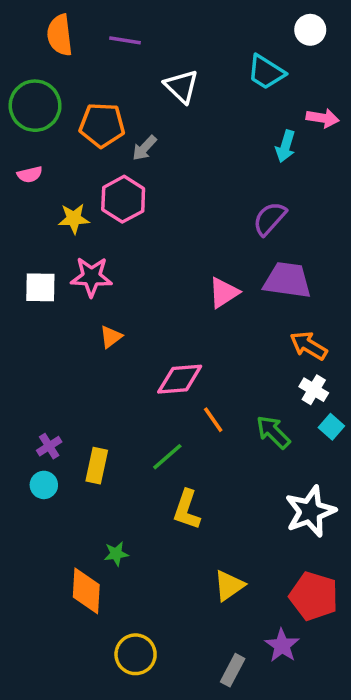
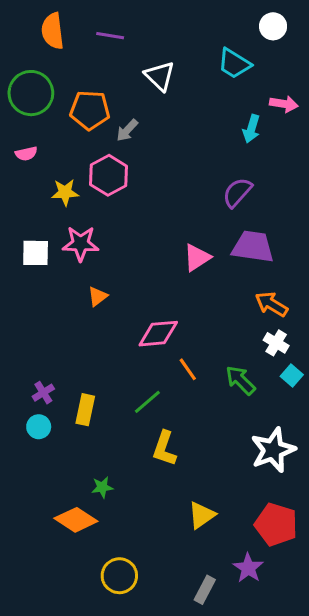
orange diamond: (86, 591) -> (76, 520), turned -60

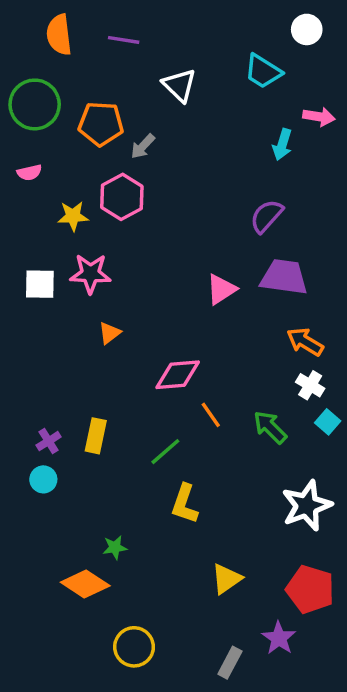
yellow rectangle: (85, 410) -> (96, 436), moved

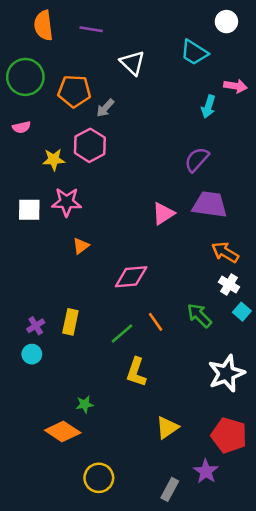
orange line: (211, 415) -> (156, 322), moved

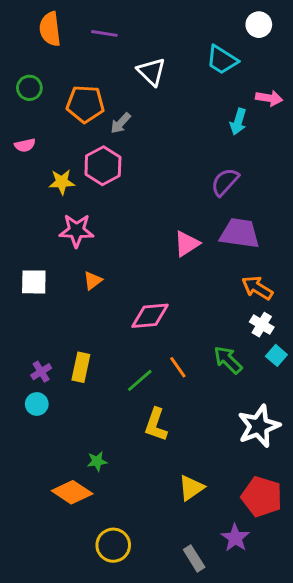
green circle: (25, 77) -> (29, 88), size x0.6
white square: (29, 210) -> (34, 282), moved
gray rectangle: (170, 489) -> (194, 558), turned -60

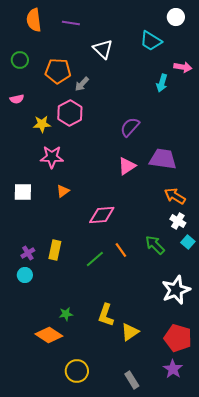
purple semicircle: (225, 182) -> (130, 127), moved
yellow L-shape: (156, 425) -> (106, 315), moved
purple star: (235, 538) -> (173, 369), moved

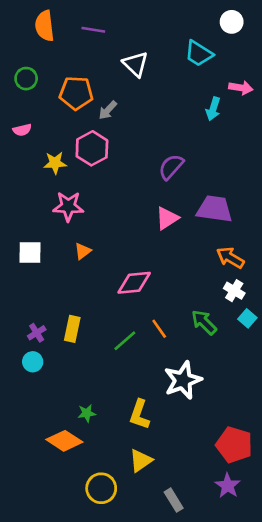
white star: (176, 290) -> (183, 380), moved
yellow triangle: (130, 332) -> (141, 461), moved

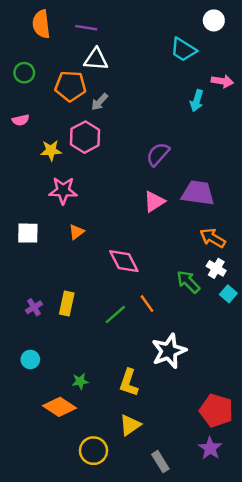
white triangle: (135, 64) -> (96, 59), moved, turned -40
pink diamond: (134, 283) -> (124, 261), turned 68
green arrow: (204, 322) -> (188, 282), moved
cyan circle: (33, 362) -> (30, 359), moved

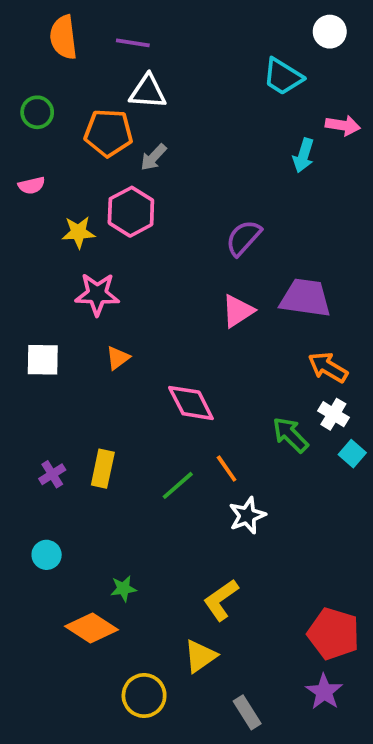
white star: (169, 351) -> (247, 515), moved, size x0.7
yellow L-shape: (129, 383) -> (221, 600), moved, turned 36

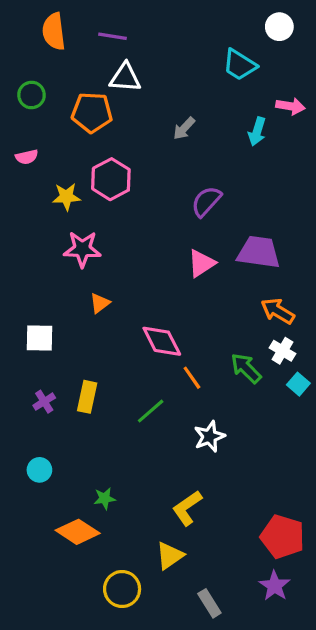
gray arrow: (153, 157) -> (184, 128), moved
white square: (43, 360) -> (39, 338), moved
orange line: (227, 469) -> (192, 378), moved

